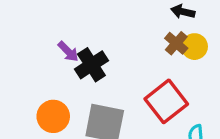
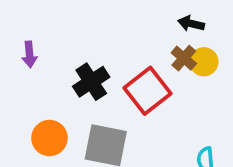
purple arrow: (68, 52) -> (29, 54), moved, turned 40
red square: (166, 101) -> (148, 91), moved

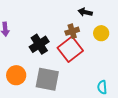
black arrow: (191, 24) -> (85, 12), moved
brown cross: (184, 58) -> (72, 31), moved, turned 32

